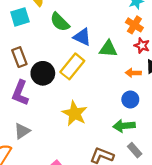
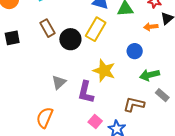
purple L-shape: (20, 93) -> (86, 92), moved
blue circle: (130, 99) -> (135, 51), moved
gray triangle: (22, 131) -> (59, 82), moved

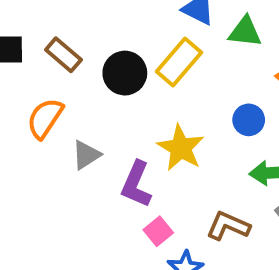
brown rectangle: (47, 28) -> (63, 55), moved, turned -30
orange semicircle: (45, 118) -> (45, 118), moved
pink square: (95, 122) -> (158, 231), moved

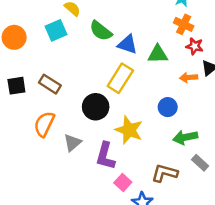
black circle: (125, 73) -> (96, 107), moved

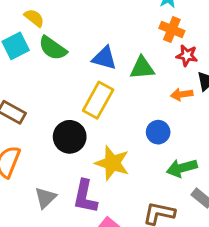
green semicircle: (101, 31) -> (53, 48), moved
gray triangle: (72, 143) -> (45, 198), moved

